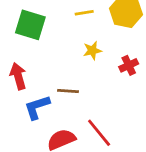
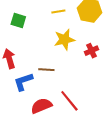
green square: (30, 25) -> (18, 20), size x0.7
yellow star: (92, 51) -> (64, 40), size x1.5

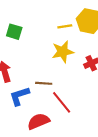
yellow line: (58, 11) -> (65, 26), moved
red line: (69, 101) -> (62, 102), moved

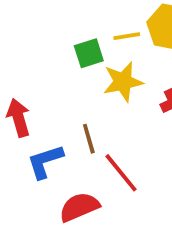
green square: (14, 32) -> (89, 53), moved, turned -35
brown line: (44, 83) -> (89, 139), turned 70

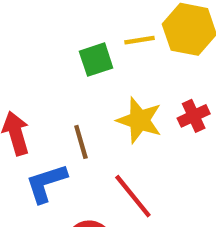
yellow star: (123, 82) -> (139, 120), moved, turned 30
brown line: (89, 139) -> (81, 142), moved

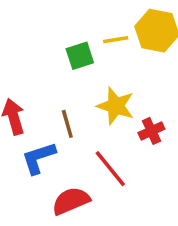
red cross: (194, 116) -> (151, 131), moved

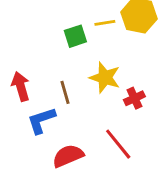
red line: (110, 169) -> (118, 144), moved

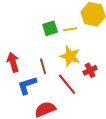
yellow line: (105, 23) -> (70, 29), moved
red line: (118, 144) -> (67, 84), moved

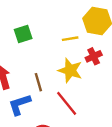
green square: (50, 28) -> (23, 34), moved
red cross: (90, 70) -> (94, 56), moved

